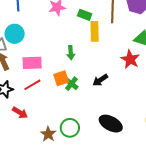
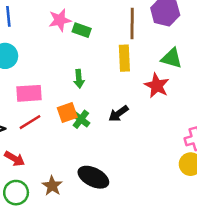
green rectangle: (85, 15) -> (82, 30), moved
yellow rectangle: (95, 31) -> (124, 58), moved
black ellipse: (111, 124) -> (93, 177), moved
green circle: (70, 128) -> (16, 193), moved

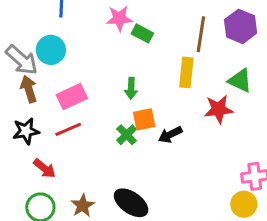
red star: (157, 86) -> (219, 109), turned 30
pink rectangle: (29, 93) -> (72, 96), turned -30
orange square: (67, 112) -> (144, 119), moved

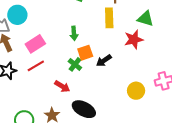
red arrow: (45, 168) -> (62, 86), moved
yellow circle: (244, 204) -> (136, 91), moved

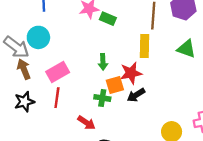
red star: (134, 39) -> (131, 73), moved
green cross: (75, 64) -> (102, 98), turned -32
red line: (36, 66) -> (57, 98), turned -54

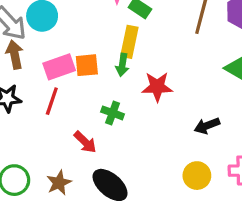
yellow rectangle: (144, 46) -> (129, 42), moved
orange square: (115, 85) -> (87, 65), moved
black arrow: (136, 95) -> (207, 126), moved

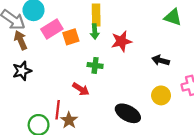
pink rectangle: (59, 67) -> (52, 29), moved
red line: (52, 101) -> (58, 110), moved
black arrow: (207, 126) -> (161, 60), turned 49
black ellipse: (110, 185) -> (128, 113), moved

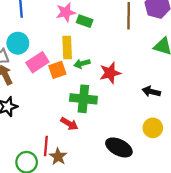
yellow rectangle: (96, 15) -> (67, 48), moved
green arrow: (95, 32) -> (82, 64), turned 80
green cross: (95, 65) -> (83, 99), size x1.6

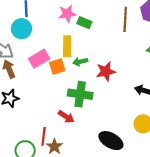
cyan circle: (18, 43) -> (21, 29), moved

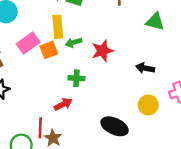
green cross: (80, 94) -> (76, 78), size x0.6
red arrow: (66, 117) -> (63, 104), turned -56

